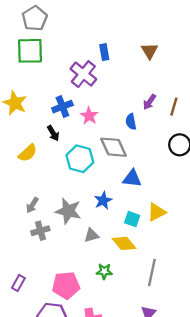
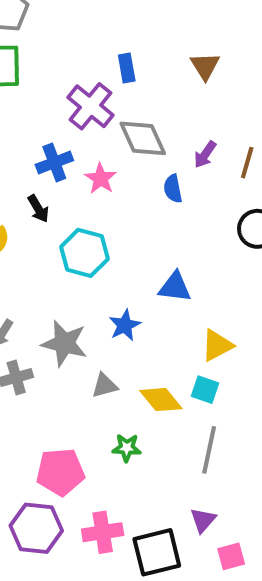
gray diamond: (114, 147) -> (143, 138), moved
cyan square: (132, 219) -> (205, 390), moved

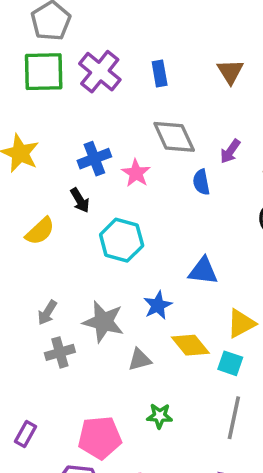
purple cross: (91, 106) -> (100, 72), moved
yellow diamond: (161, 400) -> (190, 345), moved

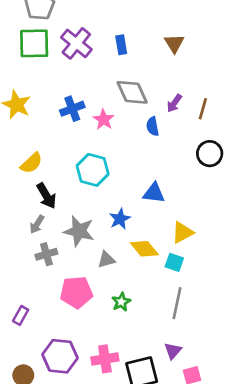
black arrow: (80, 200) -> (46, 196), moved, size x1.4
green star: (160, 416) -> (121, 302), turned -30
pink pentagon: (100, 438) -> (76, 292), moved

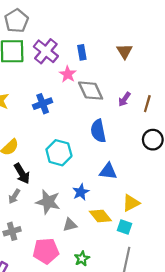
pink star: (104, 120) -> (68, 74), moved
blue semicircle: (153, 126) -> (98, 131), moved, size x1.5
gray cross: (46, 254) -> (12, 231), moved

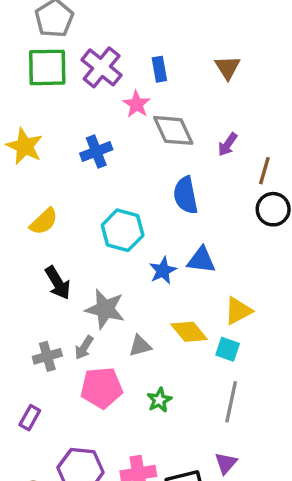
brown line: (147, 104) -> (264, 171), moved
black arrow: (22, 173) -> (58, 283), moved
blue star: (81, 192) -> (163, 271), moved
gray arrow: (14, 196) -> (84, 348), moved

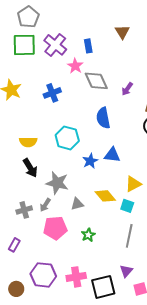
brown triangle: (228, 67) -> (122, 32), moved
yellow semicircle: (44, 221) -> (28, 142), moved, turned 42

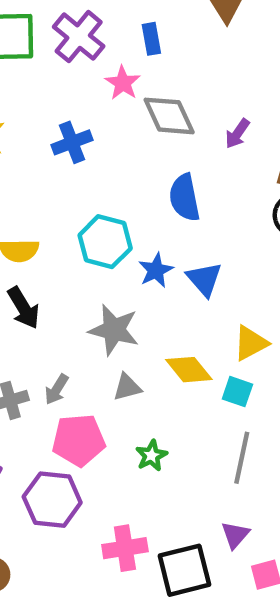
blue triangle: (112, 155) -> (204, 279), turned 42
blue star: (90, 161) -> (156, 270), moved
gray star: (57, 183) -> (114, 330), moved
purple hexagon: (43, 275) -> (52, 500), moved

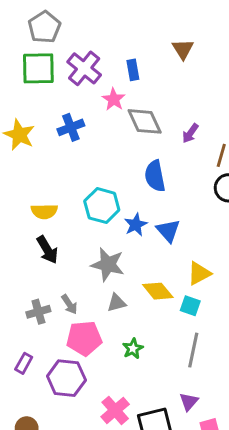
blue cross: (72, 142) -> (71, 127), moved
gray arrow: (57, 389) -> (69, 304), turned -66
pink cross: (125, 548) -> (115, 410), turned -32

